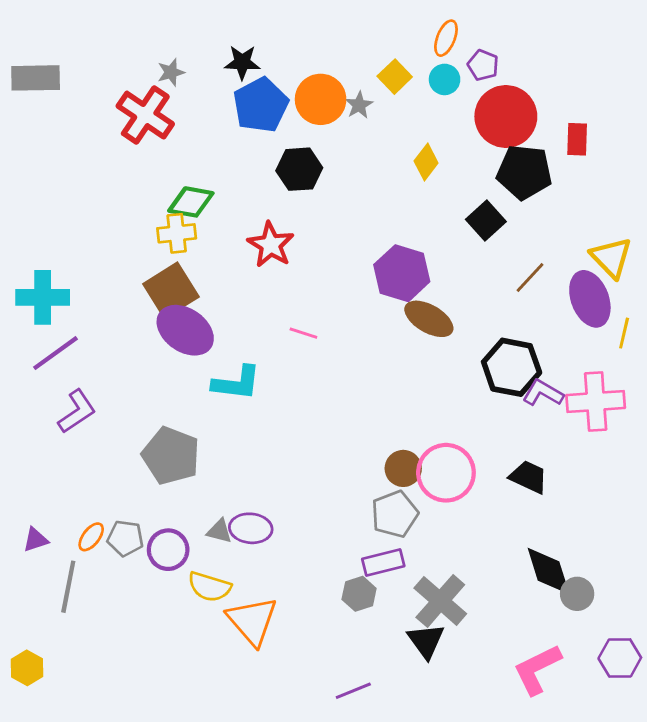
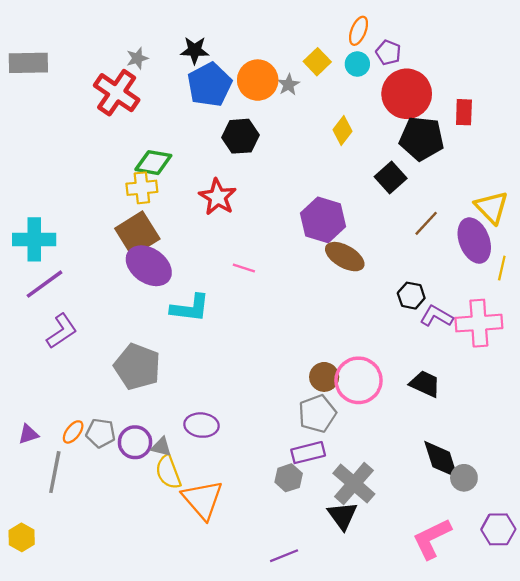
black hexagon: (512, 367) -> (411, 296), size x0.6
gray triangle: (219, 531) -> (161, 447), moved
yellow semicircle: (209, 587) -> (168, 472), turned 52

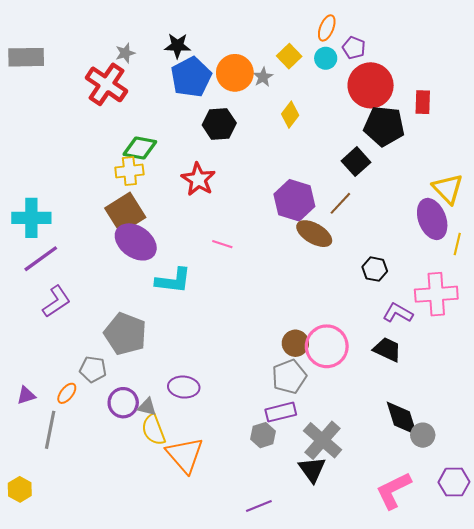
yellow diamond: (342, 130) -> (290, 115), moved
brown line: (426, 223) -> (340, 203), moved
purple L-shape: (436, 316) -> (398, 313), moved
gray pentagon: (101, 433) -> (93, 369), moved

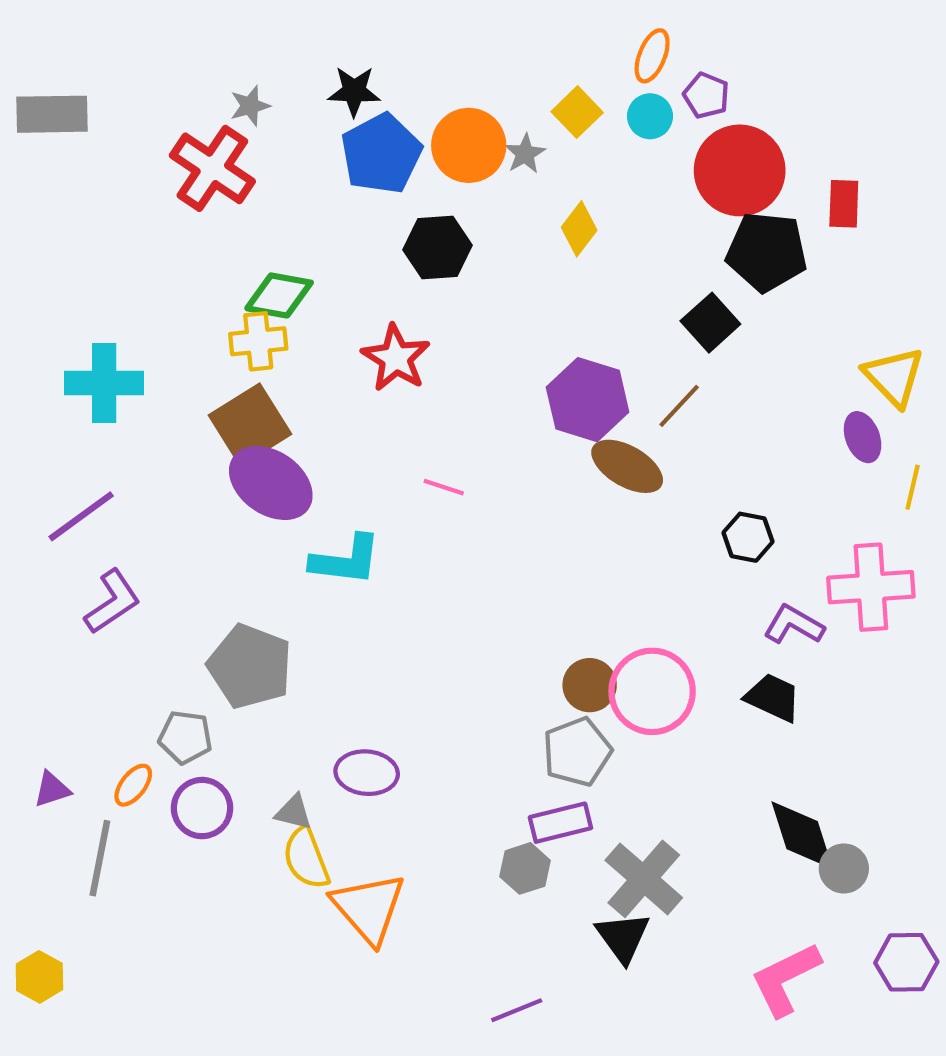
cyan cross: (31, 218) -> (104, 383), moved
purple ellipse: (432, 219) -> (863, 437), size x0.6
purple circle: (123, 403) -> (202, 808), moved

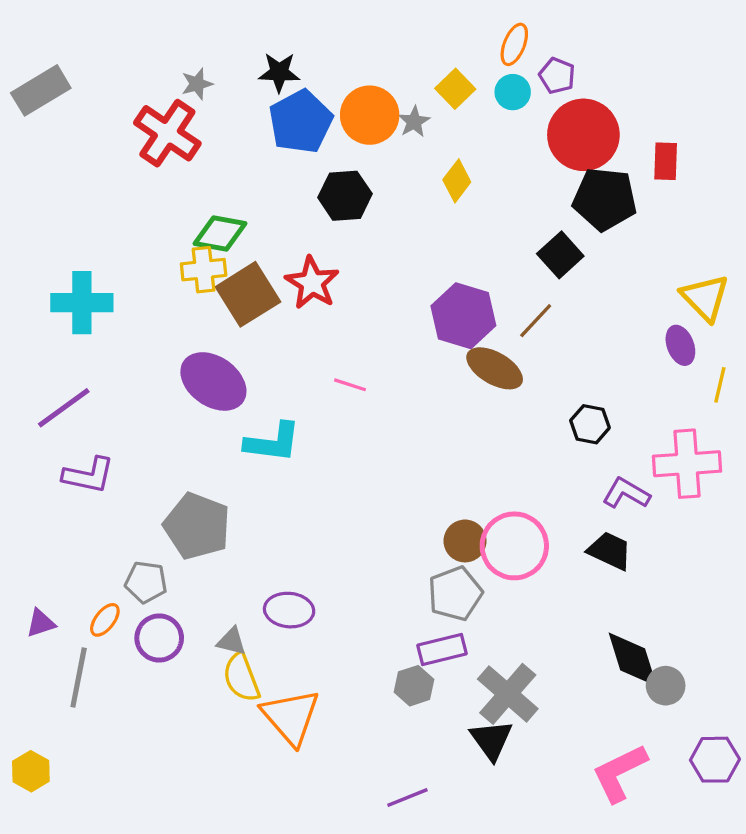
gray rectangle: (52, 114) -> (41, 90), turned -30
brown square: (250, 425) -> (248, 294), moved
purple L-shape: (112, 602) -> (88, 475), turned 46

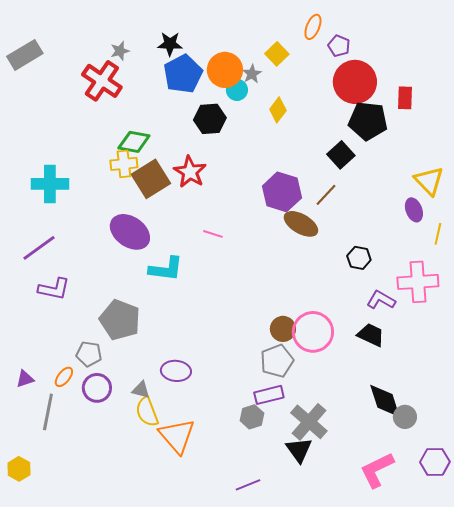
cyan circle: (513, 92) -> (237, 90), moved

